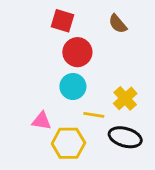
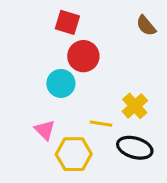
brown semicircle: (118, 24) -> (146, 26), moved
cyan circle: (73, 86) -> (61, 83), moved
pink triangle: (42, 121) -> (45, 130), turned 36

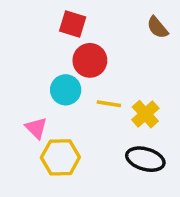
yellow line: (101, 124) -> (109, 104), moved
pink triangle: (45, 130) -> (36, 128), moved
yellow hexagon: (74, 154) -> (60, 157), moved

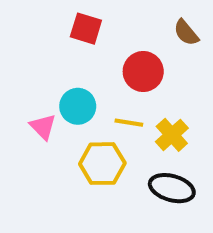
red circle: (90, 60) -> (143, 71), moved
pink triangle: (36, 128) -> (43, 127), moved
yellow hexagon: (60, 157) -> (102, 164), moved

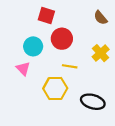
red circle: (143, 71) -> (62, 39), moved
cyan circle: (78, 106) -> (33, 46), moved
yellow cross: (172, 135) -> (101, 53), moved

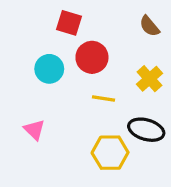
pink triangle: (23, 69) -> (34, 130), moved
yellow hexagon: (55, 88) -> (110, 153), moved
black ellipse: (93, 102) -> (146, 130), moved

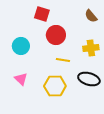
cyan circle: (49, 69) -> (21, 46), moved
yellow cross: (150, 79) -> (91, 48), turned 35
yellow hexagon: (110, 153) -> (55, 86), moved

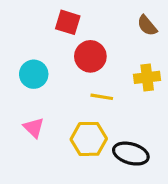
black ellipse: (89, 79) -> (131, 154), moved

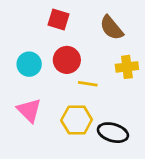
brown semicircle: (147, 26) -> (112, 28), moved, size x1.4
red circle: (90, 56) -> (67, 60), moved
pink triangle: (34, 128) -> (29, 110), size x1.4

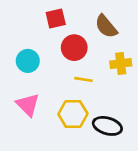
red square: (58, 19) -> (56, 18), turned -30
red circle: (67, 60) -> (74, 48), moved

